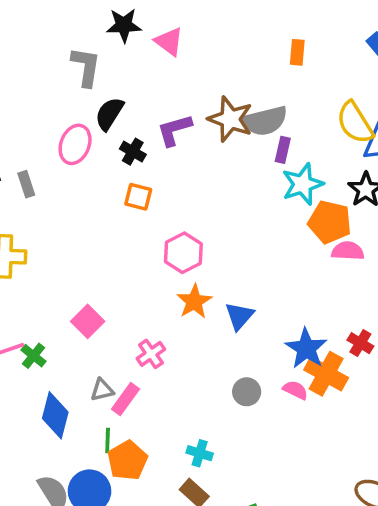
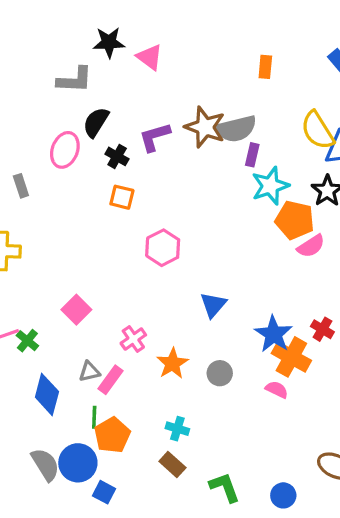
gray L-shape: (86, 67) -> (75, 80), turned 84
pink semicircle: (348, 251) -> (311, 246), turned 144
orange star: (194, 302) -> (172, 363), moved
pink semicircle: (295, 390) -> (277, 390), moved

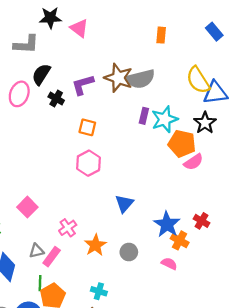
purple rectangle: (252, 155) -> (144, 116), moved
orange square: (122, 197) -> (87, 127), moved
orange cross: (291, 357) -> (180, 240), size x0.7

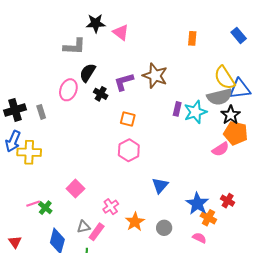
gray semicircle: (140, 79) -> (220, 97), moved
orange pentagon: (182, 144) -> (236, 133), moved

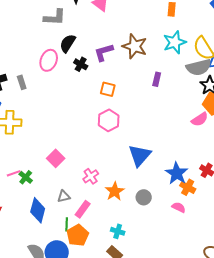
cyan star: (195, 112) -> (175, 42), moved
blue triangle: (160, 185) -> (140, 155), size x1.4
pink rectangle: (97, 232) -> (83, 209), moved

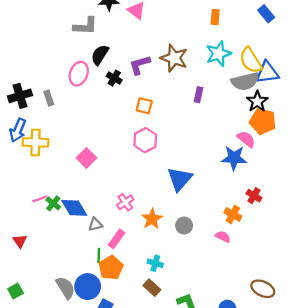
pink semicircle: (200, 119) -> (246, 139), turned -108
pink square: (56, 158) -> (86, 158), moved
blue star: (177, 173) -> (234, 158), moved, turned -30
blue diamond: (38, 210) -> (74, 208), moved, turned -45

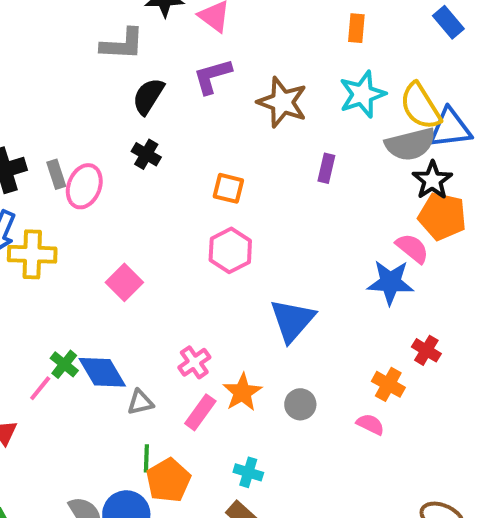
purple L-shape: (140, 65) -> (212, 76), moved
pink ellipse: (79, 74) -> (84, 186), moved
black cross: (114, 78) -> (146, 154), moved
pink line: (40, 199) -> (40, 388), moved, turned -32
pink rectangle: (116, 239) -> (200, 412), moved

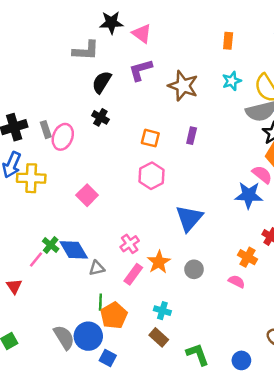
cyan star: (362, 94) -> (232, 81), size x0.7
purple rectangle: (326, 168) -> (192, 136), moved

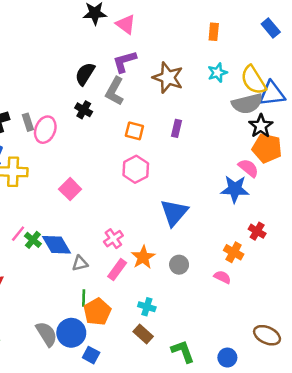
gray L-shape: (86, 51) -> (115, 91), moved, turned 116
pink line: (36, 260) -> (18, 234), moved

